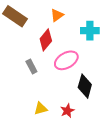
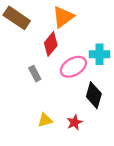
orange triangle: (57, 15) -> (63, 17), size x1.5
cyan cross: (90, 31) -> (99, 54), moved

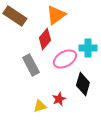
gray rectangle: (35, 74) -> (31, 65), size x1.5
red star: (75, 122) -> (59, 99), moved

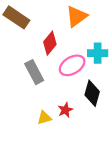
orange triangle: (56, 15) -> (77, 16), moved

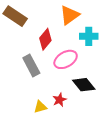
cyan cross: (98, 53) -> (89, 36), moved
black diamond: (92, 93) -> (84, 85), turned -55

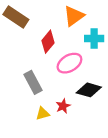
gray rectangle: (31, 66) -> (33, 82), moved
black diamond: (84, 85) -> (89, 90), turned -35

